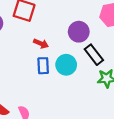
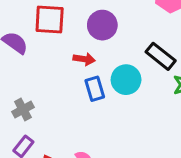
purple circle: (79, 32) -> (102, 25), moved

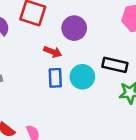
black rectangle: (161, 56) -> (115, 65), turned -40

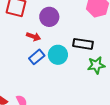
blue rectangle: (55, 78) -> (37, 57), turned 56

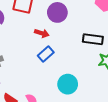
cyan circle: (58, 55) -> (68, 84), moved

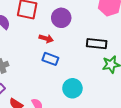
blue rectangle: (46, 54) -> (50, 59), turned 63

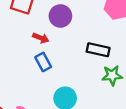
blue rectangle: (50, 59) -> (43, 62), turned 35

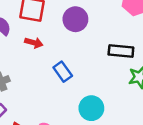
red arrow: (41, 38) -> (34, 43), moved

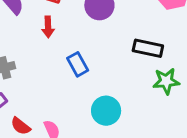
red arrow: (34, 43) -> (48, 27), turned 66

